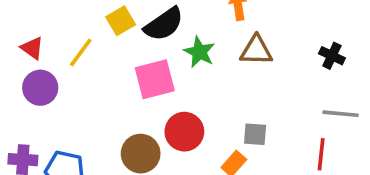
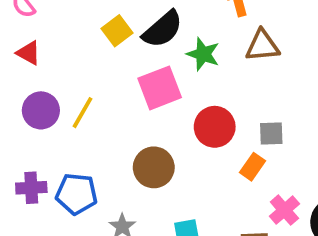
red triangle: (32, 48) -> (29, 53), moved
yellow line: (81, 52) -> (83, 113), moved
red circle: (184, 132) -> (215, 127), moved

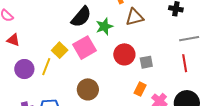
yellow square: (117, 31) -> (60, 50), moved
green star: (203, 54) -> (104, 26), turned -30
red circle: (215, 127) -> (124, 54), moved
orange rectangle: (252, 167) -> (140, 89), moved

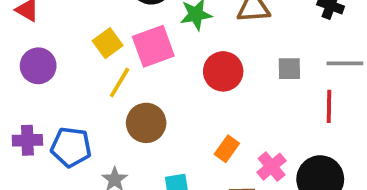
gray square: (146, 62) -> (289, 69), moved
yellow line: (46, 67) -> (120, 82), moved
orange rectangle: (140, 89) -> (227, 149), moved

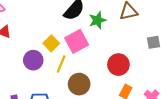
purple circle: (38, 66) -> (33, 60), moved
red circle: (223, 71) -> (118, 65), moved

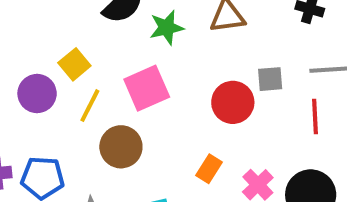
pink square: (77, 41) -> (147, 88), moved
red circle: (118, 65) -> (233, 102), moved

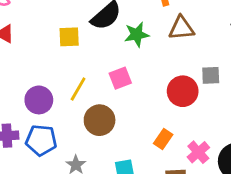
yellow square: (74, 64) -> (69, 37), moved, turned 35
pink square: (147, 88) -> (120, 78), size x0.7
purple circle: (37, 94) -> (39, 100), moved

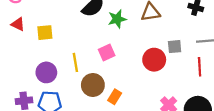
yellow square: (69, 37) -> (45, 33), moved
yellow line: (78, 89) -> (75, 62), turned -36
orange rectangle: (163, 139) -> (115, 97), moved

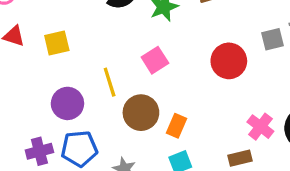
gray square: (175, 47) -> (273, 39), moved

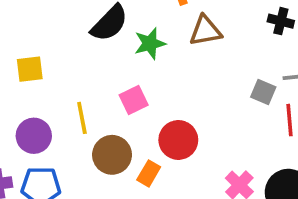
gray square: (273, 39) -> (263, 92), turned 30
red circle: (229, 61) -> (178, 140), moved

